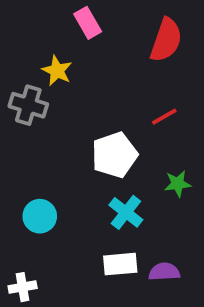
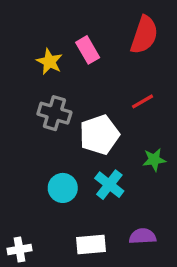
pink rectangle: (88, 23) -> (88, 50), moved
gray cross: (28, 105) -> (54, 113), moved
cyan circle: (40, 216) -> (63, 188), moved
white rectangle: (120, 264) -> (91, 245), moved

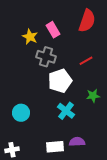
gray cross: (54, 113) -> (46, 57), moved
cyan circle: (63, 188) -> (21, 113), moved
purple semicircle: (143, 236) -> (77, 142), moved

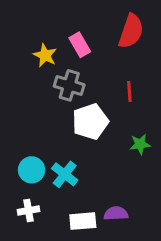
red line: (86, 61) -> (129, 91), turned -64
cyan cross: (66, 111) -> (65, 174), moved
white cross: (12, 150) -> (29, 211), moved

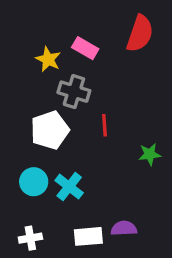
pink rectangle: (80, 45) -> (85, 48), turned -30
red line: (129, 91) -> (105, 125), moved
white pentagon: (90, 122) -> (50, 130), moved
white cross: (29, 211) -> (30, 238), moved

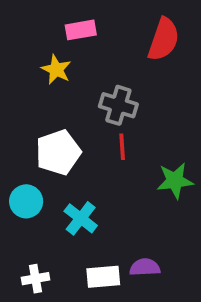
pink rectangle: (85, 48) -> (81, 30), moved, turned -40
gray cross: (74, 92) -> (118, 105), moved
green star: (150, 154) -> (175, 181), size x1.4
cyan circle: (34, 182) -> (26, 201), moved

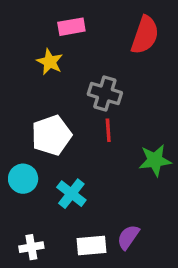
purple semicircle: (145, 267) -> (128, 237), turned -52

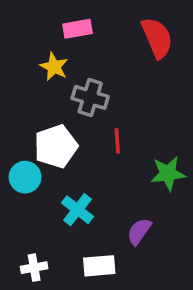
red semicircle: (145, 35) -> (157, 38), turned -42
gray cross: (105, 93) -> (90, 97), moved
cyan circle: (23, 179) -> (25, 177), moved
purple semicircle: (128, 237) -> (139, 231), moved

